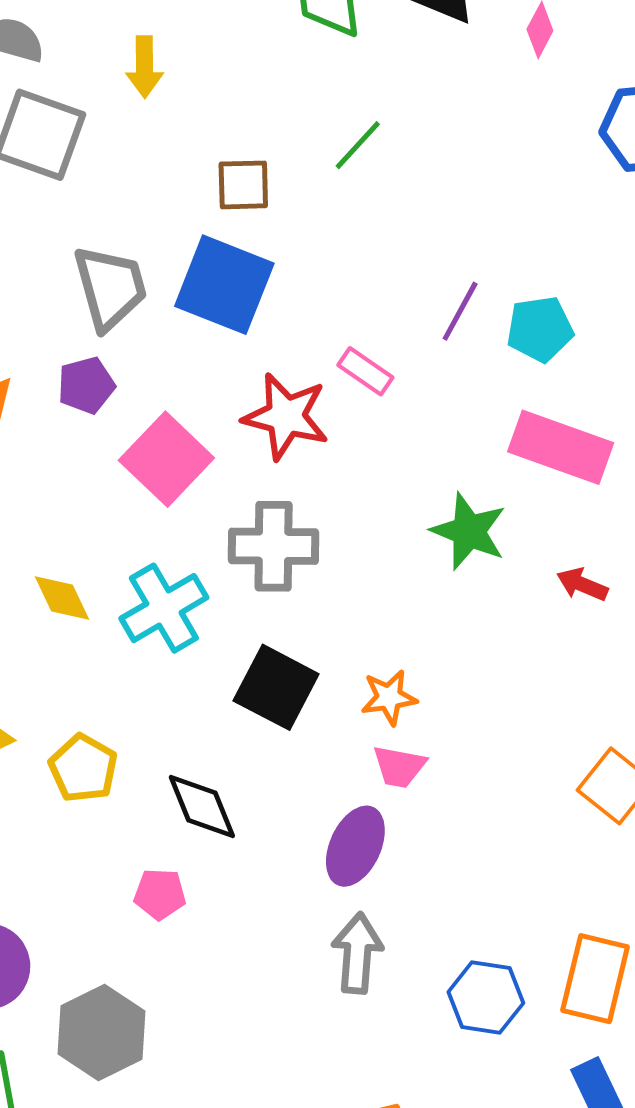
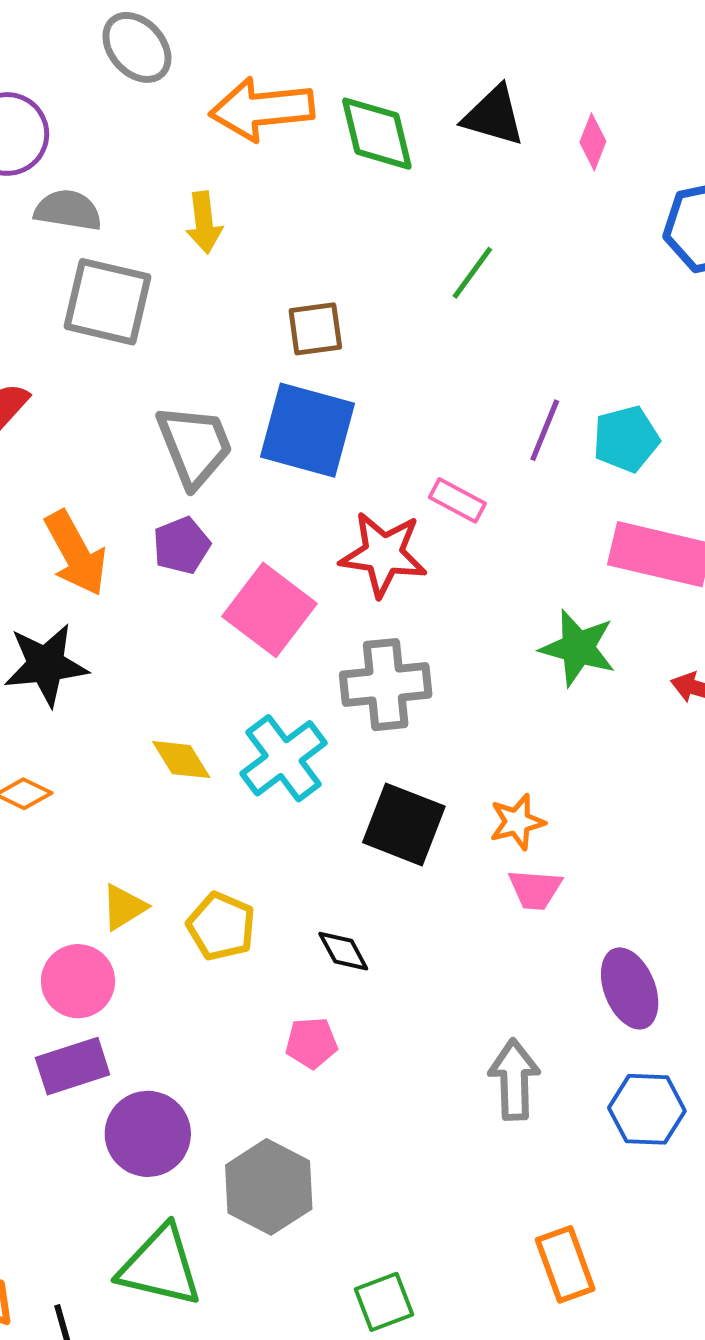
green line: (358, 145) -> (472, 273), moved
black diamond: (202, 807) -> (343, 951), size x0.7
purple ellipse: (355, 846) -> (630, 988), moved, turned -40

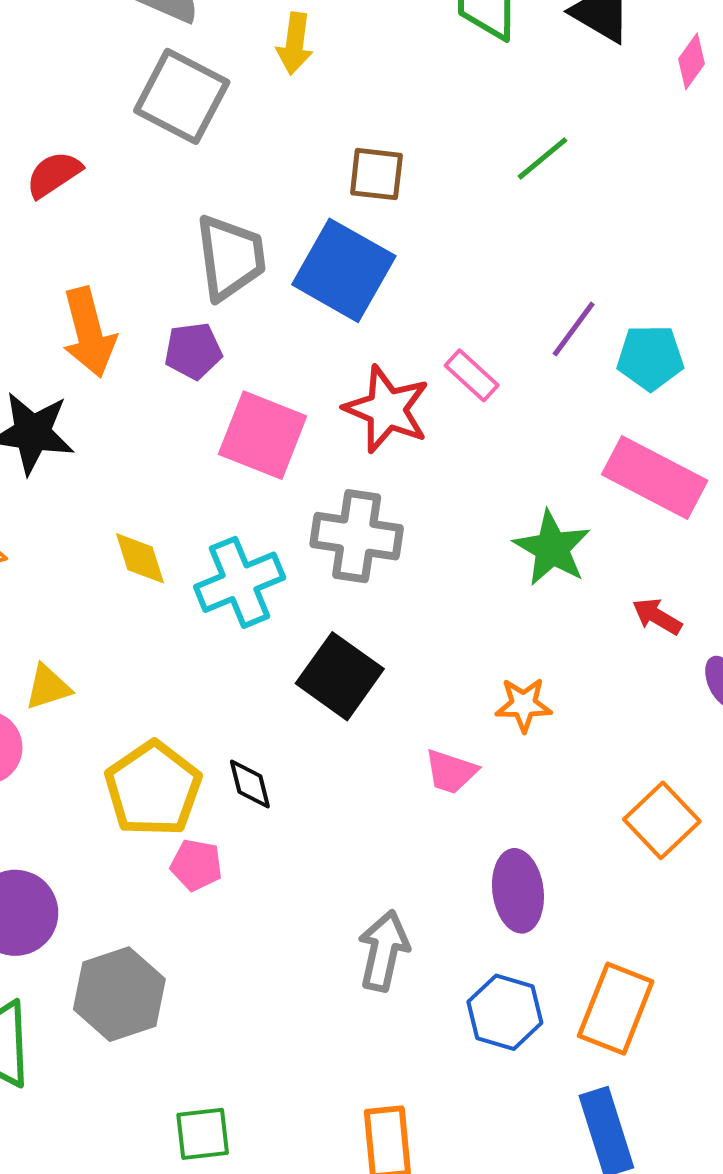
pink square: (269, 610) -> (263, 435), turned -30
orange star: (517, 822) -> (524, 705), moved
yellow pentagon: (221, 926) -> (153, 789), moved, size x1.4

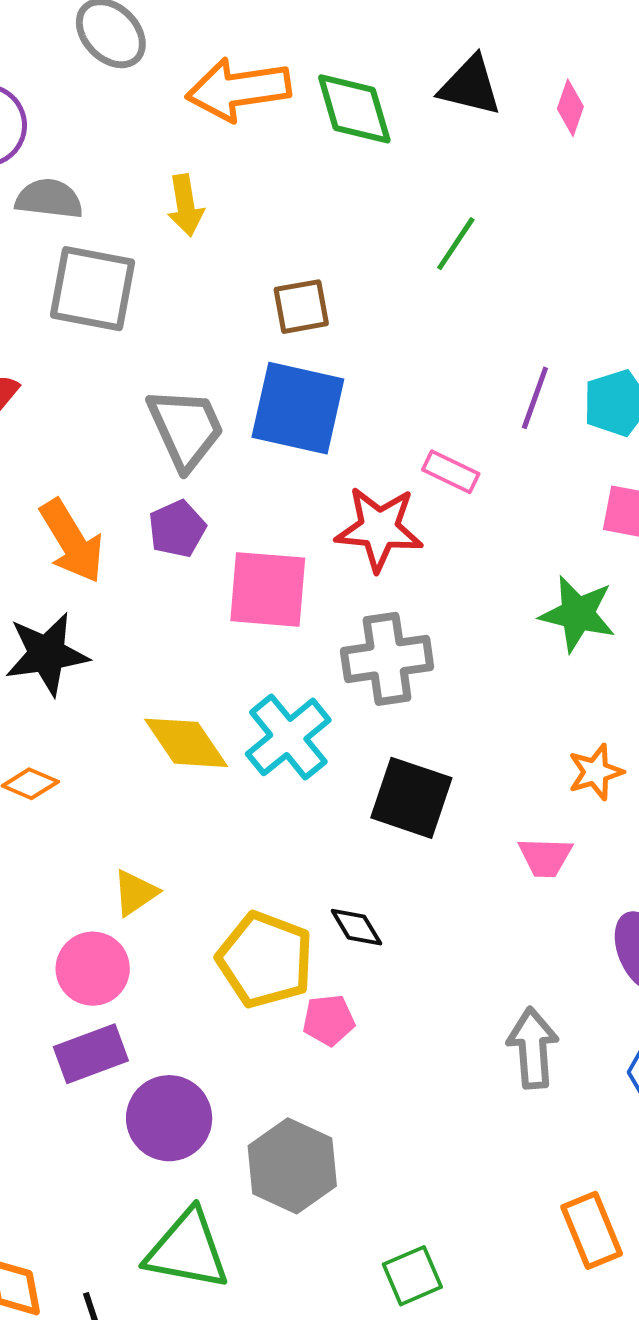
yellow diamond: (140, 558) -> (186, 743), size x1.4

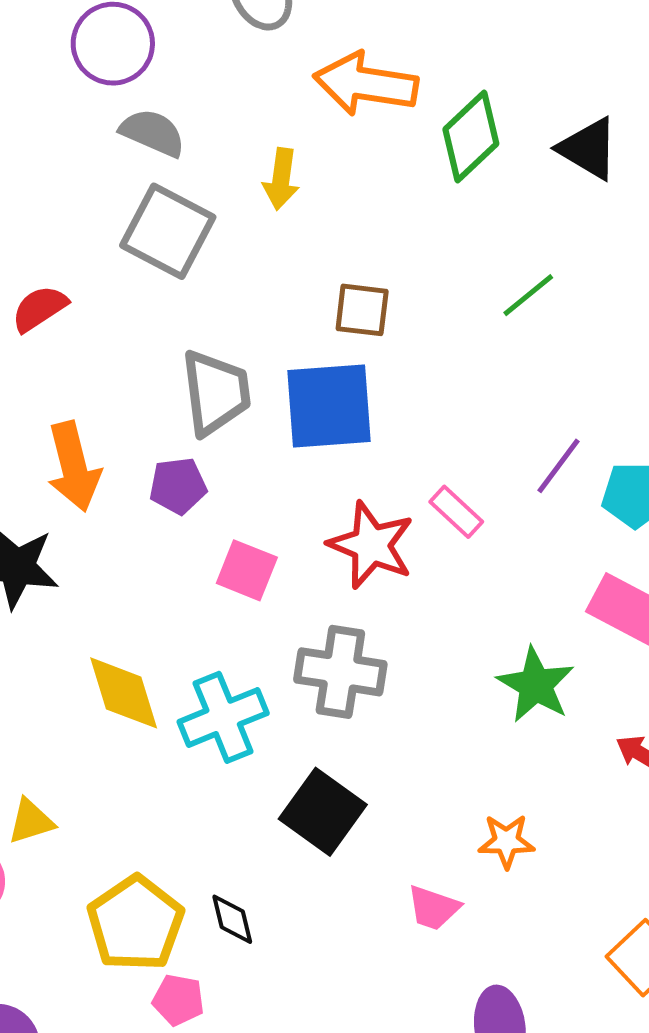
green diamond: (354, 109) -> (471, 136), turned 46
blue square: (298, 408) -> (329, 406), turned -34
pink square: (268, 589) -> (247, 570), size x0.7

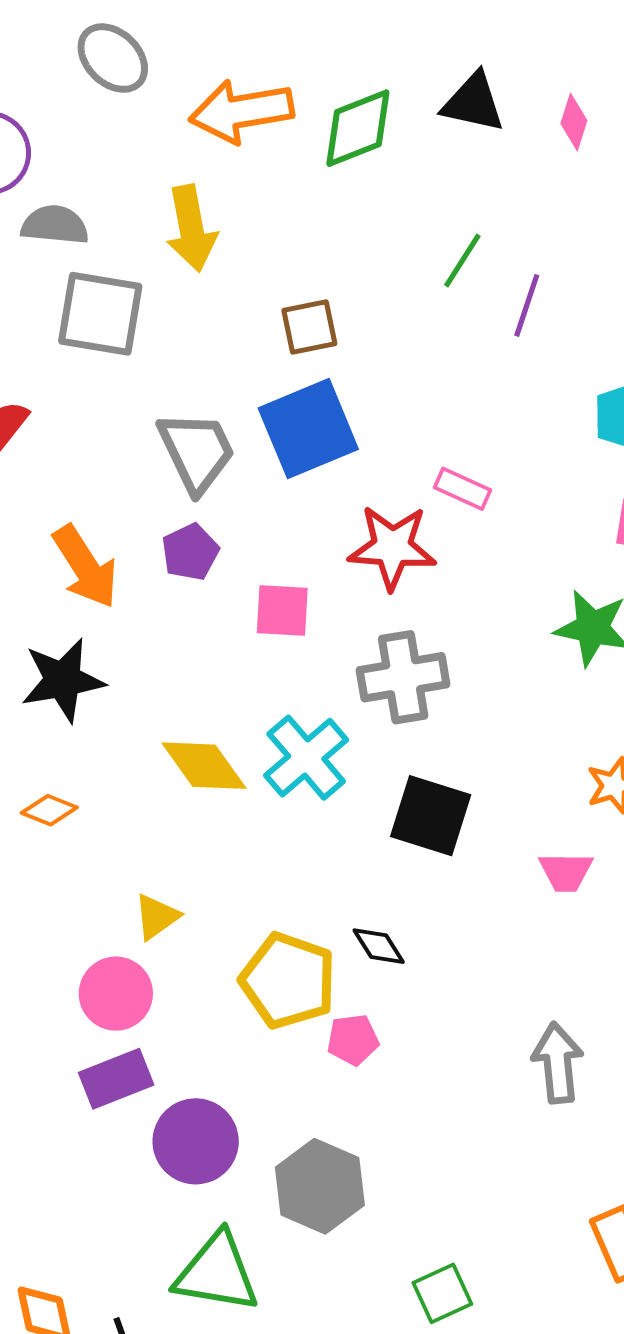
green diamond: (471, 136) -> (358, 128), turned 40
yellow arrow: (281, 179) -> (191, 228), size x1.4
purple line: (559, 466) -> (527, 305), moved

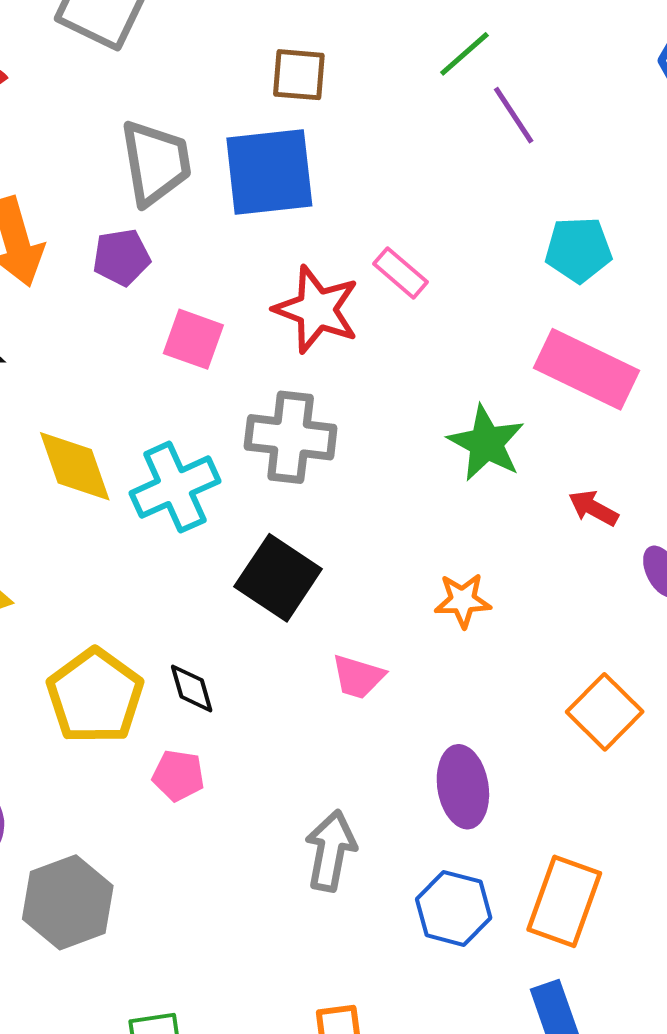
purple line: (527, 305) -> (514, 115), turned -68
pink trapezoid: (566, 872) -> (358, 677), moved
pink pentagon: (353, 1040) -> (178, 775), moved

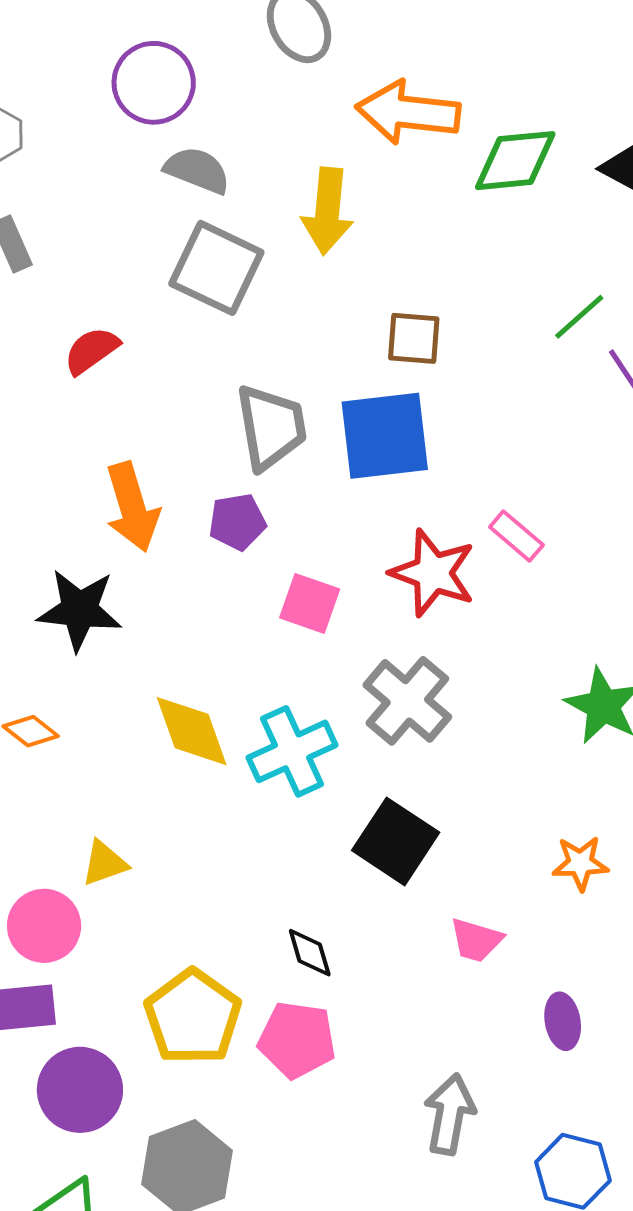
gray cross: (291, 437) -> (407, 701), turned 34
yellow pentagon: (95, 696) -> (193, 1017), moved
pink pentagon: (178, 775) -> (297, 1040), size x1.5
purple ellipse: (463, 787) -> (563, 1021), moved, size x0.7

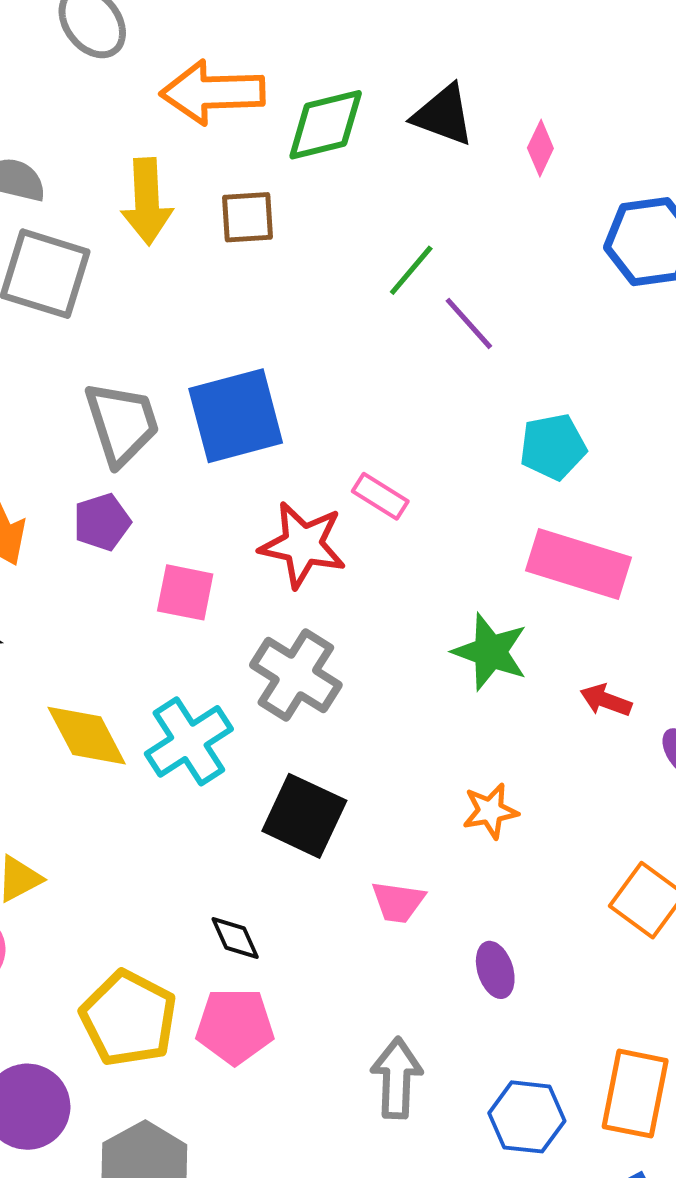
brown square: (414, 338) -> (247, 217), moved

